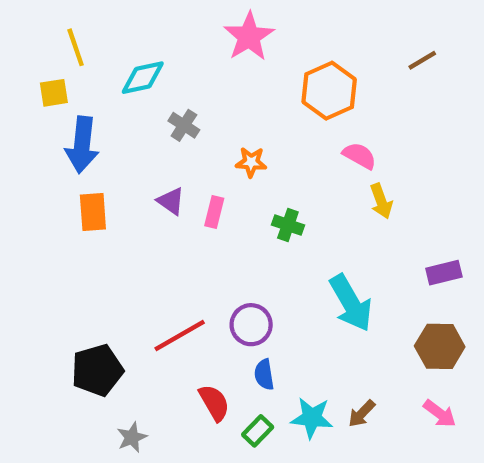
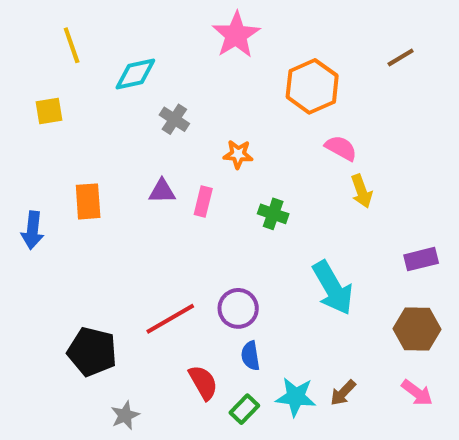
yellow square: (54, 93) -> (49, 111), moved
blue arrow: (82, 145) -> (33, 230), moved, size x0.7
purple triangle: (171, 201) -> (162, 191), turned -36
black pentagon: (97, 370) -> (92, 352), turned 30

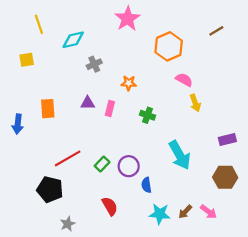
gray cross: (174, 119) -> (94, 64), turned 32
red line: (170, 319) -> (68, 158), moved
blue semicircle: (250, 356) -> (146, 185), moved
pink arrow: (417, 393) -> (209, 212), moved
green rectangle: (244, 409) -> (102, 164), moved

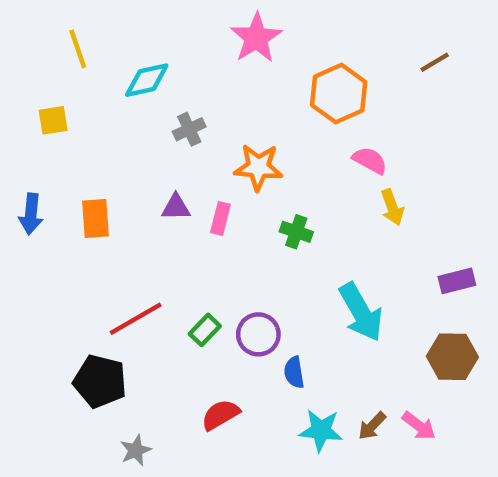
orange star: (129, 83) -> (258, 167), size x1.5
blue arrow: (18, 124) -> (31, 214), moved
red semicircle: (110, 206) -> (220, 415), turned -90

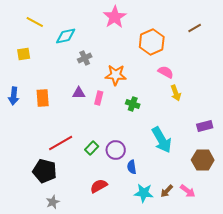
yellow line: (78, 49) -> (35, 22), turned -42
gray star: (136, 450) -> (53, 202), moved

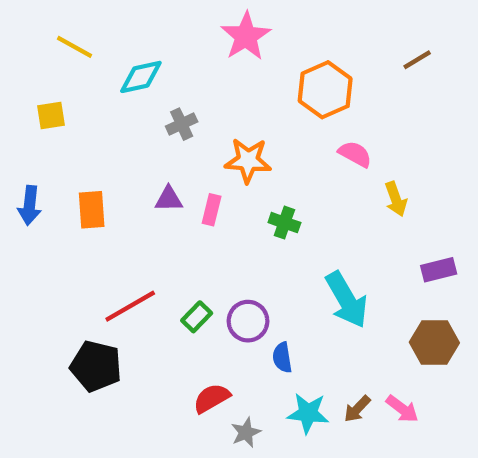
yellow arrow: (176, 93) -> (396, 199), moved
gray star: (53, 202) -> (246, 432), moved

